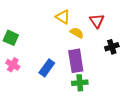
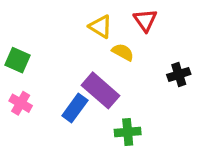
red triangle: (97, 21) -> (145, 20), moved
purple rectangle: (76, 61) -> (101, 90), moved, turned -40

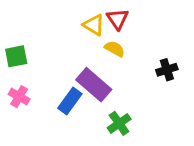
red triangle: (145, 20) -> (118, 19), moved
green square: (17, 60) -> (16, 56), turned -35
green cross: (128, 132) -> (119, 123), turned -30

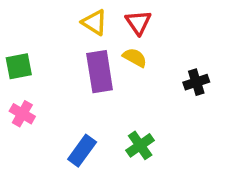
yellow triangle: (94, 25) -> (94, 22), moved
purple rectangle: (94, 85) -> (100, 72), moved, turned 40
blue rectangle: (70, 101) -> (82, 151), moved

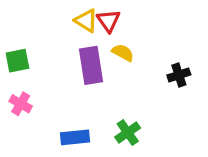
red triangle: (138, 22) -> (108, 21), moved
blue rectangle: (82, 151) -> (75, 137), turned 48

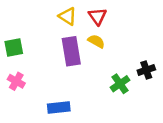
red triangle: (108, 21) -> (98, 16), moved
black cross: (179, 75) -> (146, 70), moved
green cross: (128, 132) -> (120, 84), moved

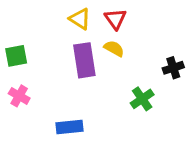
black cross: (146, 70) -> (173, 68), moved

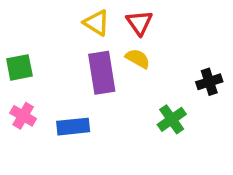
blue rectangle: (70, 127) -> (73, 127), moved

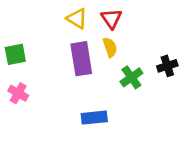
yellow semicircle: (138, 58) -> (110, 47), turned 42
green cross: (172, 119) -> (131, 77), moved
blue rectangle: (73, 127) -> (94, 118), moved

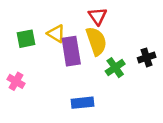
yellow triangle: (77, 19) -> (56, 34), moved
yellow semicircle: (110, 47) -> (96, 41), size x1.6
green square: (15, 54) -> (26, 39), moved

